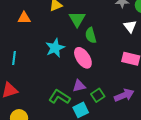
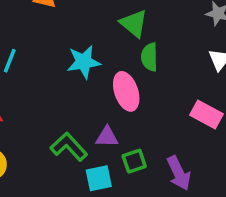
green triangle: (77, 19) -> (134, 23), turned -36
purple arrow: (124, 95) -> (179, 173), turned 72

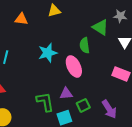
green triangle: (134, 23) -> (100, 27), moved
green L-shape: (69, 147) -> (45, 102), turned 40

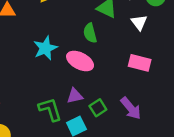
pink ellipse: (74, 66) -> (80, 61), turned -30

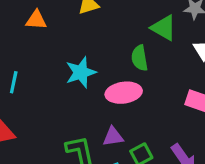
pink ellipse: (80, 61) -> (124, 93), turned -40

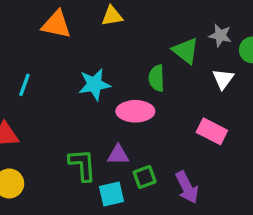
orange triangle: (36, 20) -> (56, 24), size x1.4

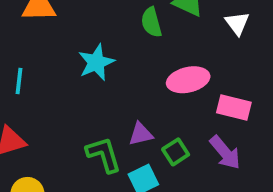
green semicircle: (157, 78) -> (151, 22), moved
pink ellipse: (135, 111) -> (188, 80), moved
pink rectangle: (212, 131) -> (234, 107), moved

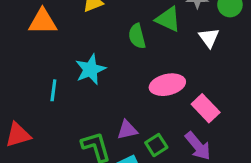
cyan line: (19, 81) -> (53, 90), moved
pink rectangle: (234, 107) -> (206, 108), turned 32

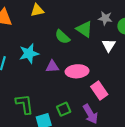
green semicircle: (137, 36) -> (62, 37), turned -42
purple triangle: (127, 130) -> (52, 67), moved

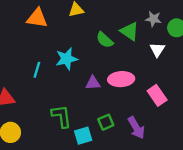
purple triangle: (52, 67) -> (93, 83), moved
pink rectangle: (99, 90) -> (157, 95), moved

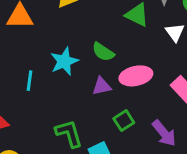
green semicircle: (105, 40) -> (103, 52), moved
green square: (106, 122) -> (124, 121), moved

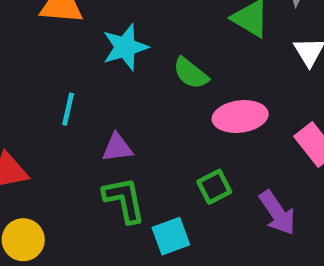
cyan star: (64, 61) -> (125, 47), moved
purple triangle: (102, 86) -> (117, 148), moved

